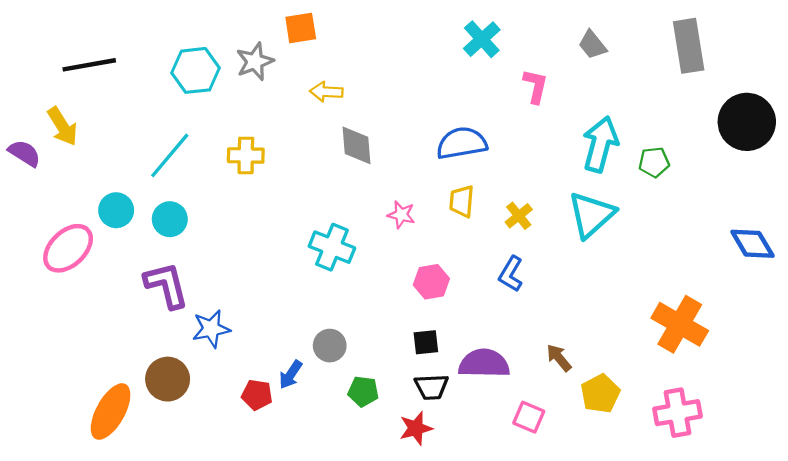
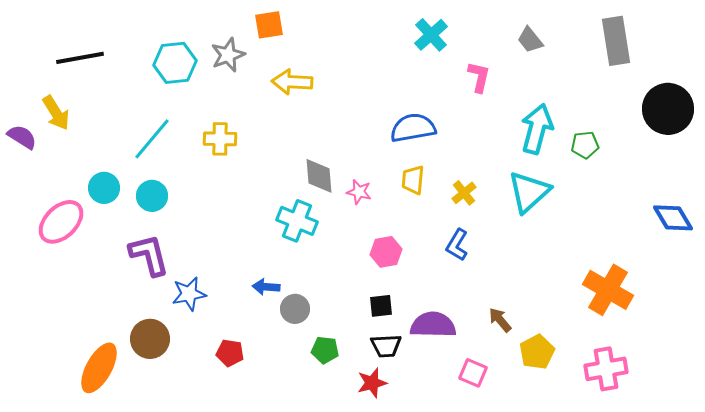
yellow arrow: (326, 92) -> (292, 82), size x1.4
gray diamond: (357, 145) -> (319, 176), moved
blue arrow: (291, 375) -> (266, 287), moved, turned 60

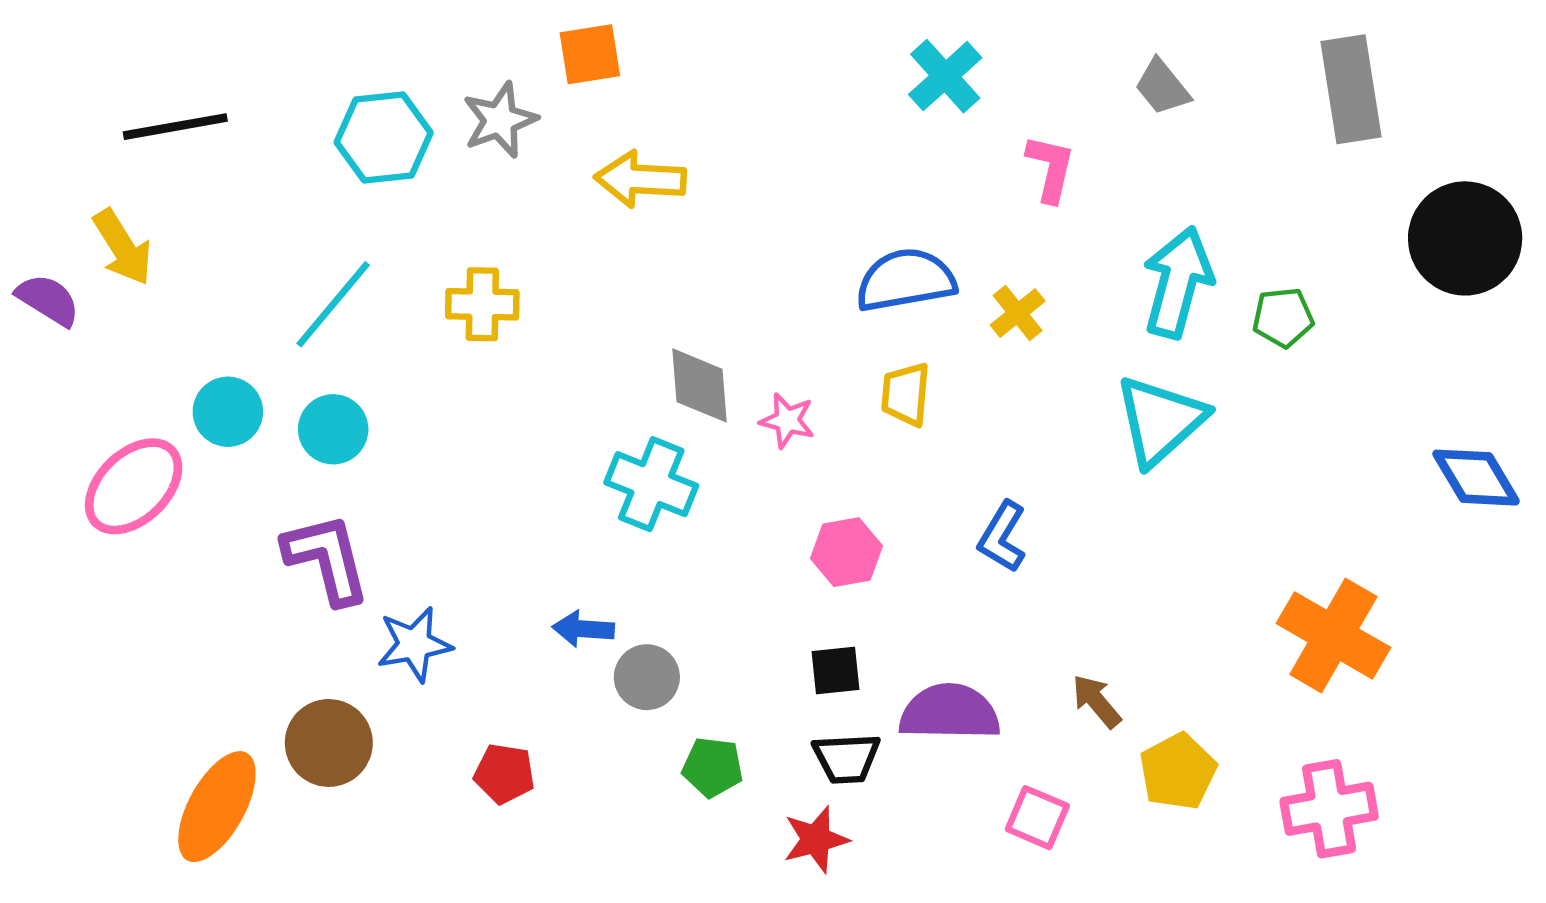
yellow cross: (464, 193) -> (1018, 313), moved

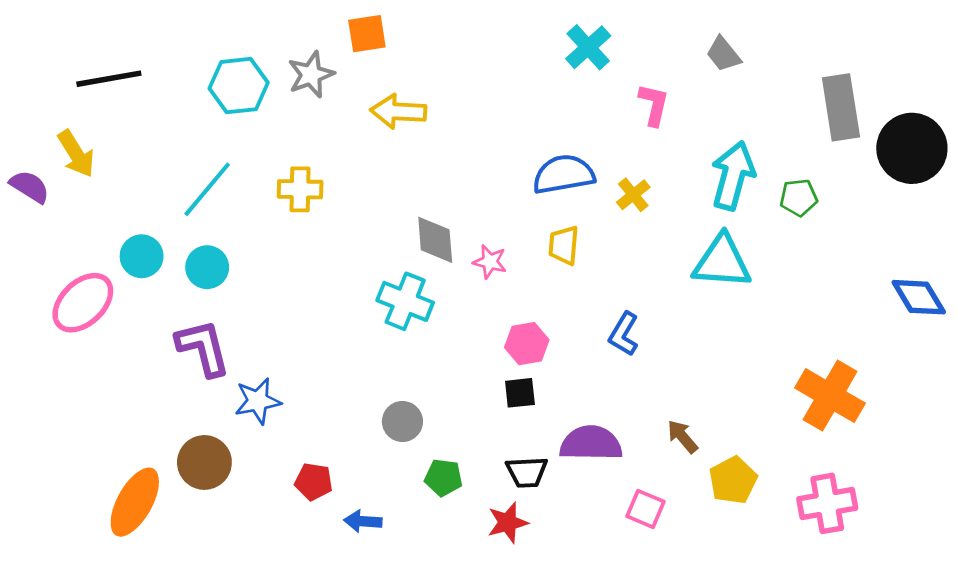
gray rectangle: (1351, 89) -> (841, 107), moved
cyan triangle: (1160, 421) -> (722, 262), turned 46
blue arrow: (583, 629) -> (363, 521), moved
black square: (836, 671) -> (520, 393), moved

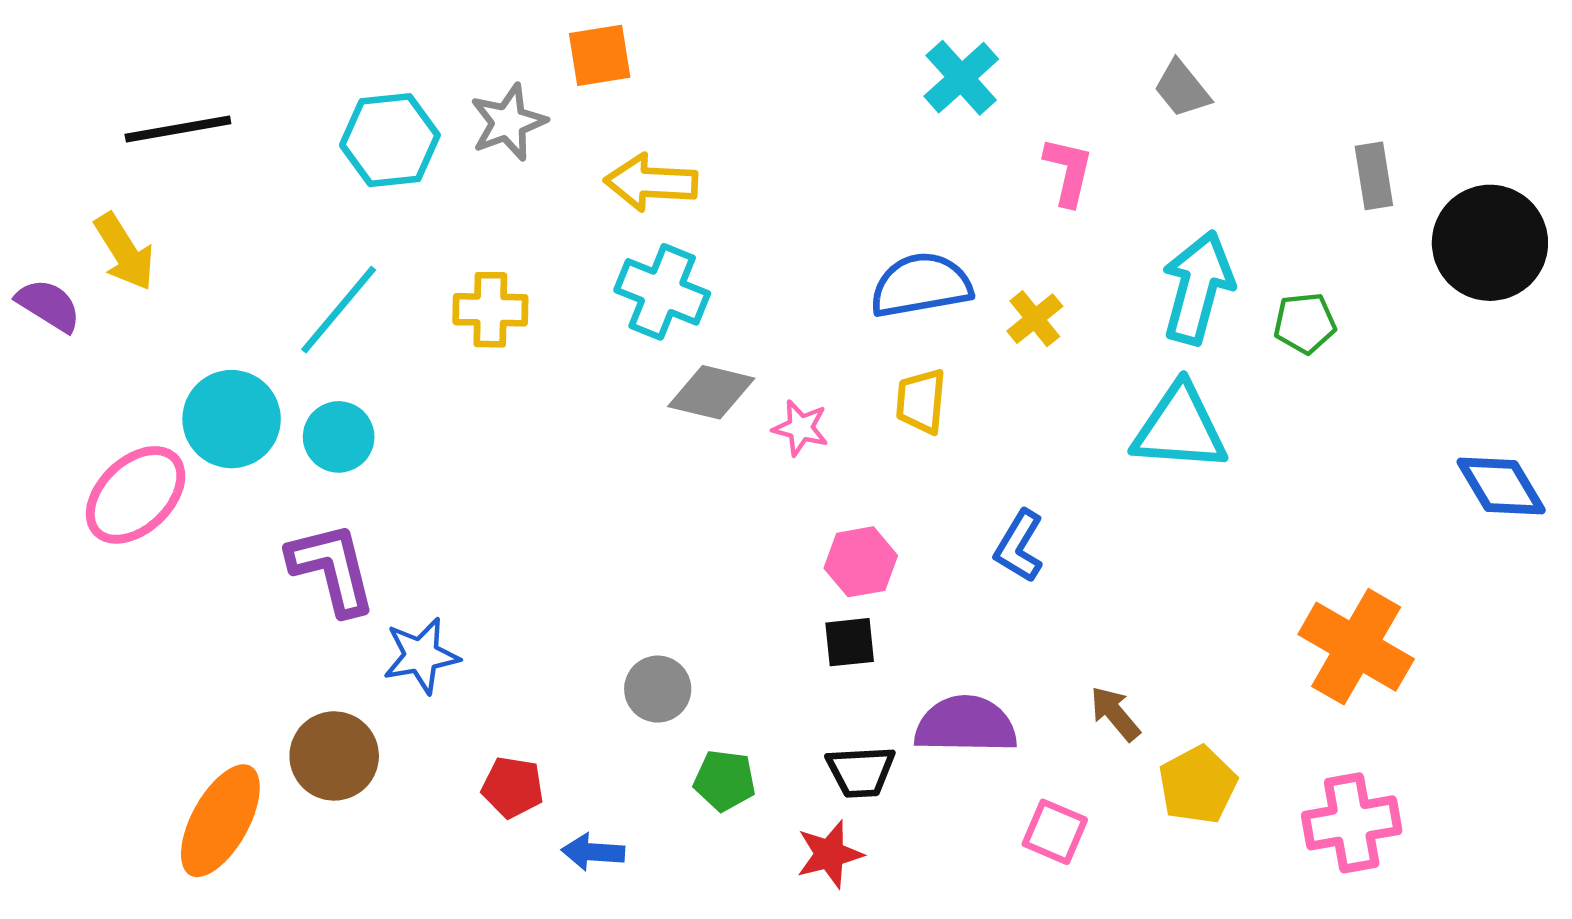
gray rectangle: (841, 107) -> (1374, 176), size x0.6
gray diamond: (435, 240) -> (711, 392), turned -72
cyan circle: (142, 256) -> (232, 419), size x1.4
cyan cross: (405, 301) -> (662, 292), moved

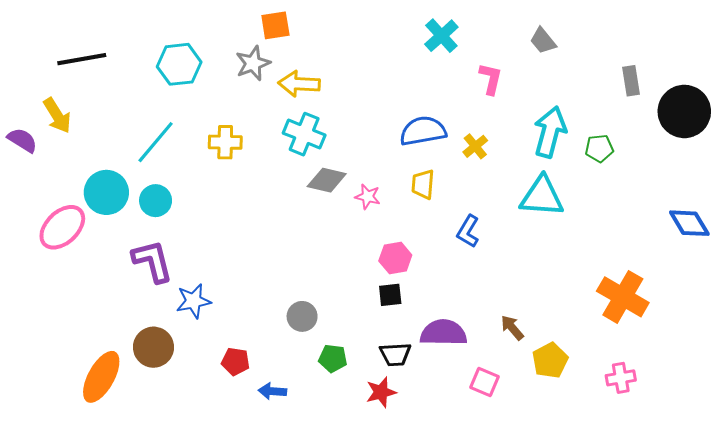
gray star: (508, 122) -> (253, 63), moved
blue L-shape: (1019, 546) -> (468, 231), moved
pink cross: (1352, 823) -> (621, 378), size x0.7

